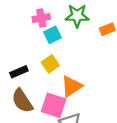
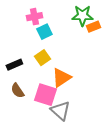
green star: (77, 16) -> (82, 16), moved
brown semicircle: (22, 101) -> (17, 91), size x0.7

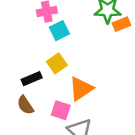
black rectangle: (14, 65) -> (32, 79), moved
pink square: (45, 95) -> (61, 110), size x0.7

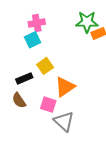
cyan square: (59, 31) -> (33, 40), moved

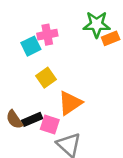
pink cross: (37, 23) -> (47, 35), moved
black rectangle: (24, 78) -> (32, 119), moved

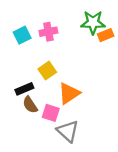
cyan square: (31, 46) -> (22, 35), moved
brown semicircle: (14, 119) -> (30, 105), moved
black rectangle: (32, 119) -> (24, 89), moved

